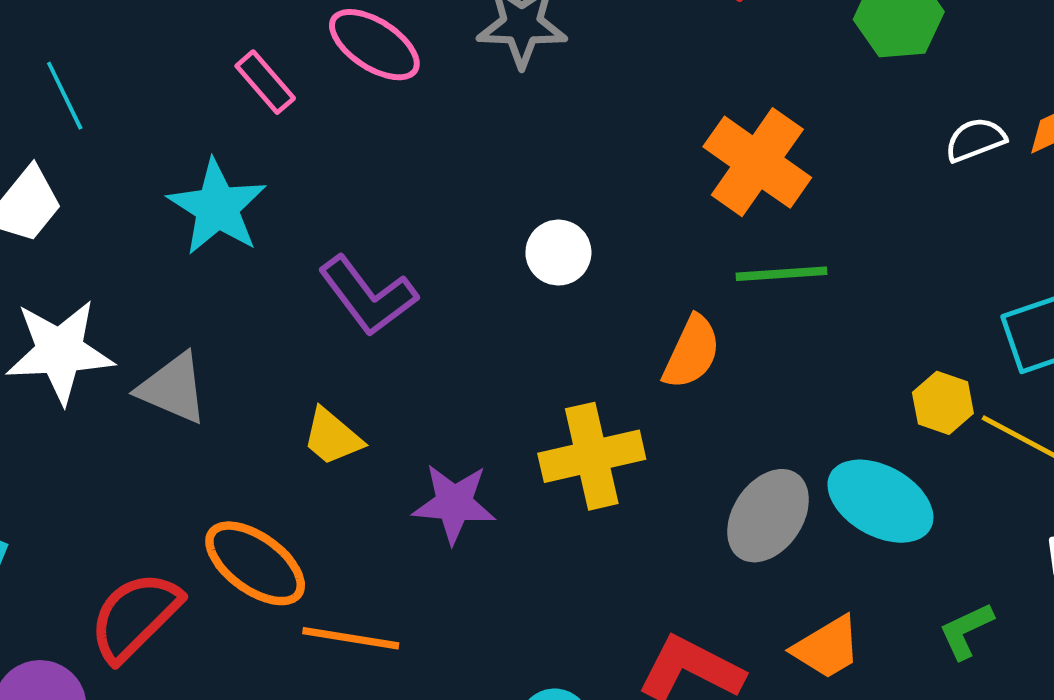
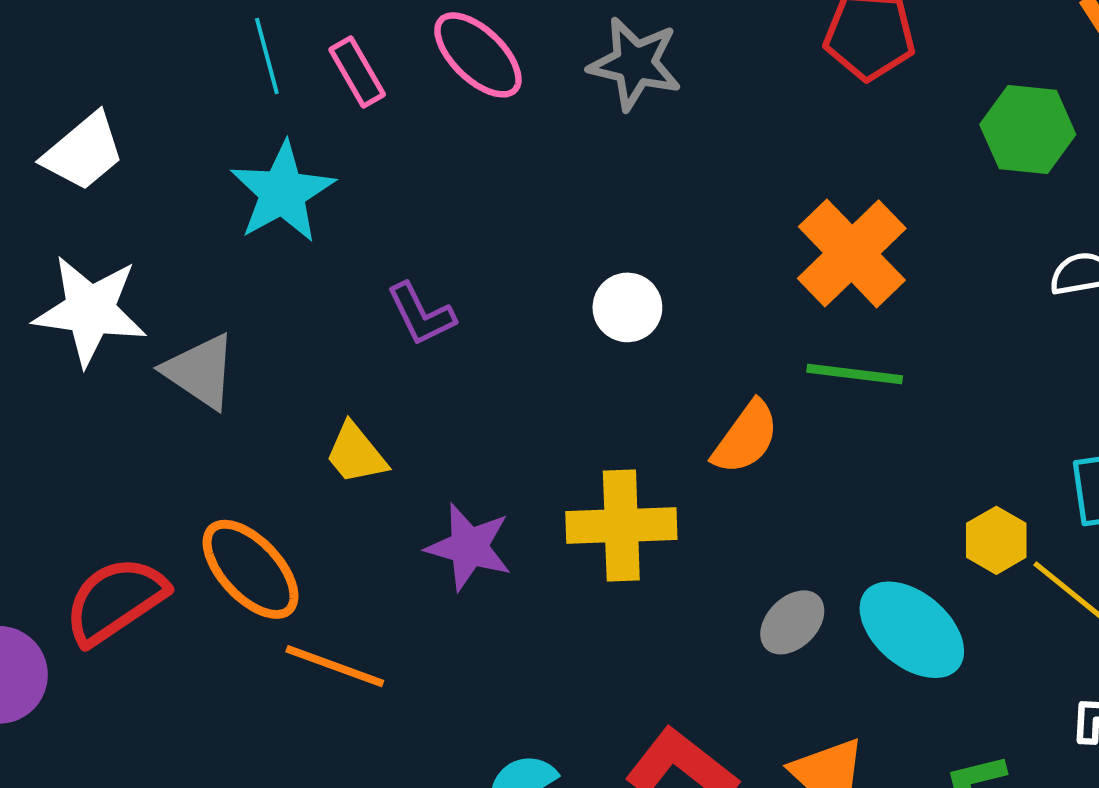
cyan line: (65, 96) -> (267, 56), moved
purple L-shape: (368, 296) -> (421, 314), size x0.7
gray ellipse: (768, 516) -> (792, 622), size x0.7

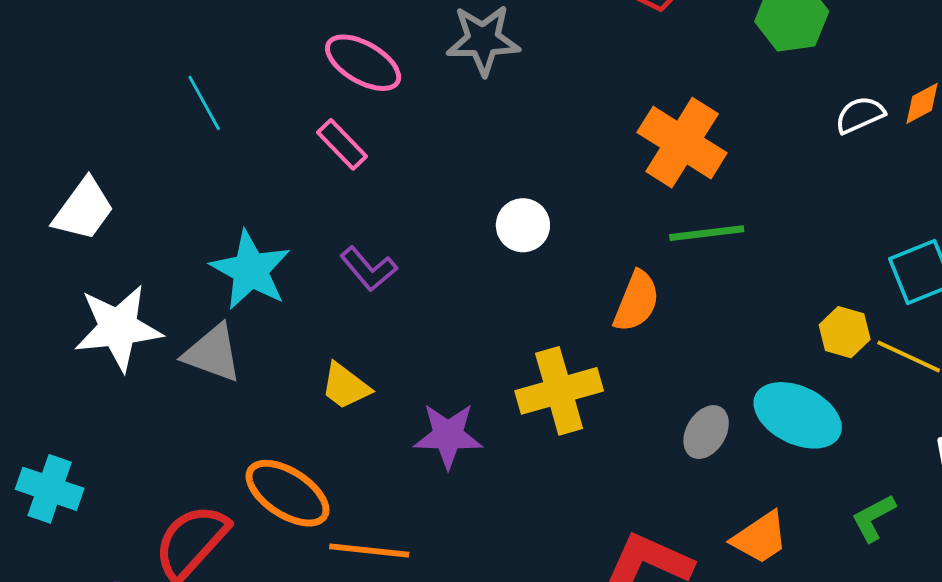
pink rectangle: (357, 72) -> (342, 144), moved
cyan star: (282, 192) -> (251, 270), moved

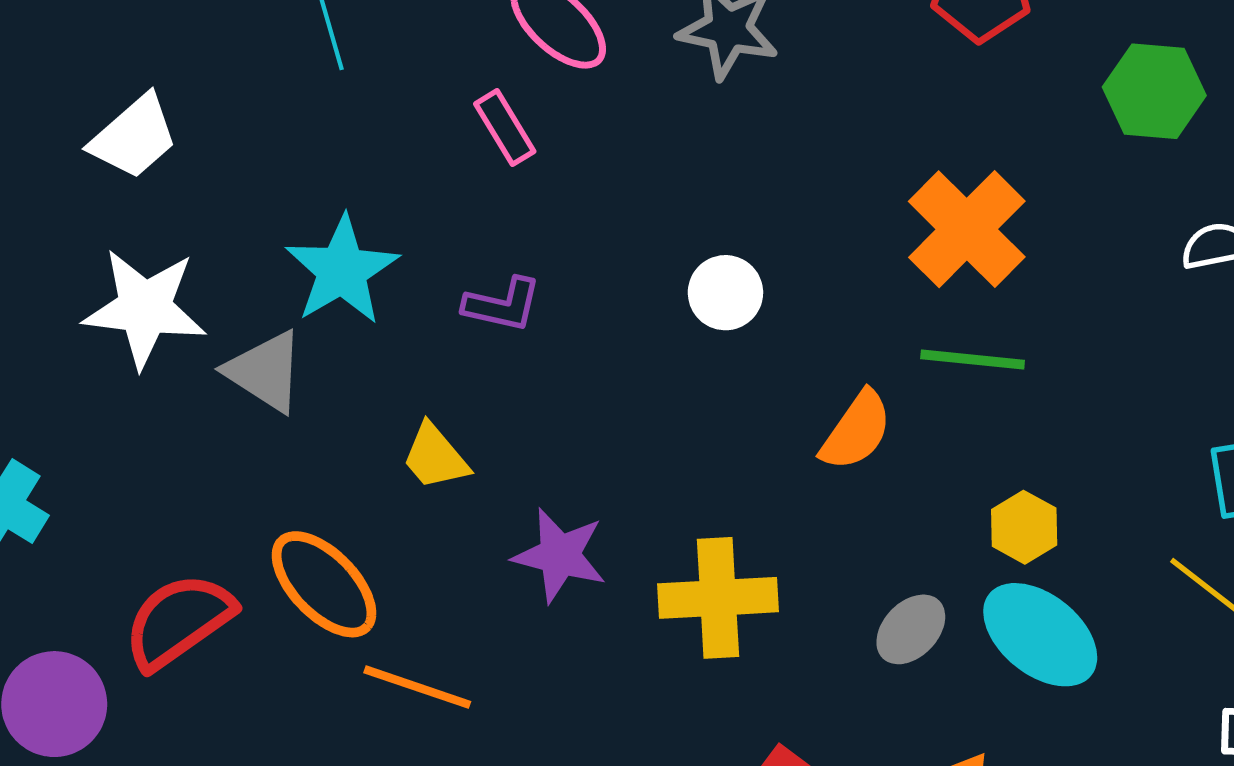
purple L-shape: (368, 269) -> (502, 305), turned -50
yellow hexagon: (845, 332) -> (1024, 527), moved
yellow cross: (559, 391) -> (718, 598), moved

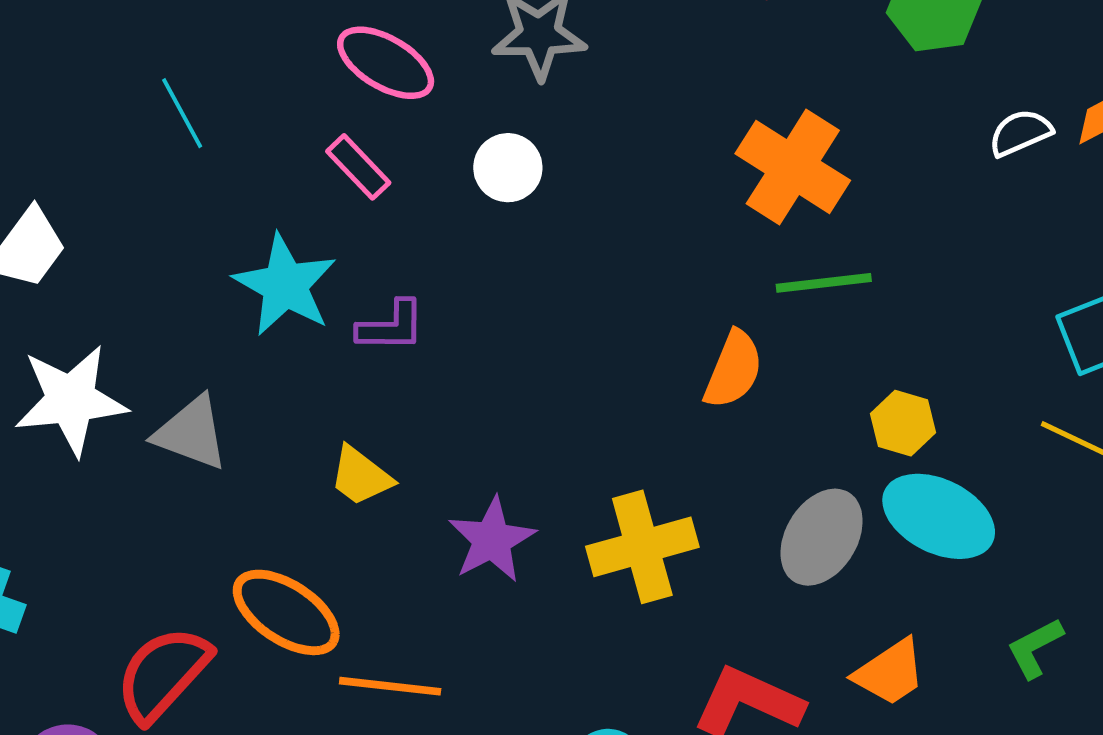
cyan star: (342, 270) -> (285, 285), moved
white circle: (725, 293) -> (508, 168), moved
purple star: (560, 555) -> (492, 540), turned -30
gray ellipse: (911, 629) -> (822, 537), size x1.4

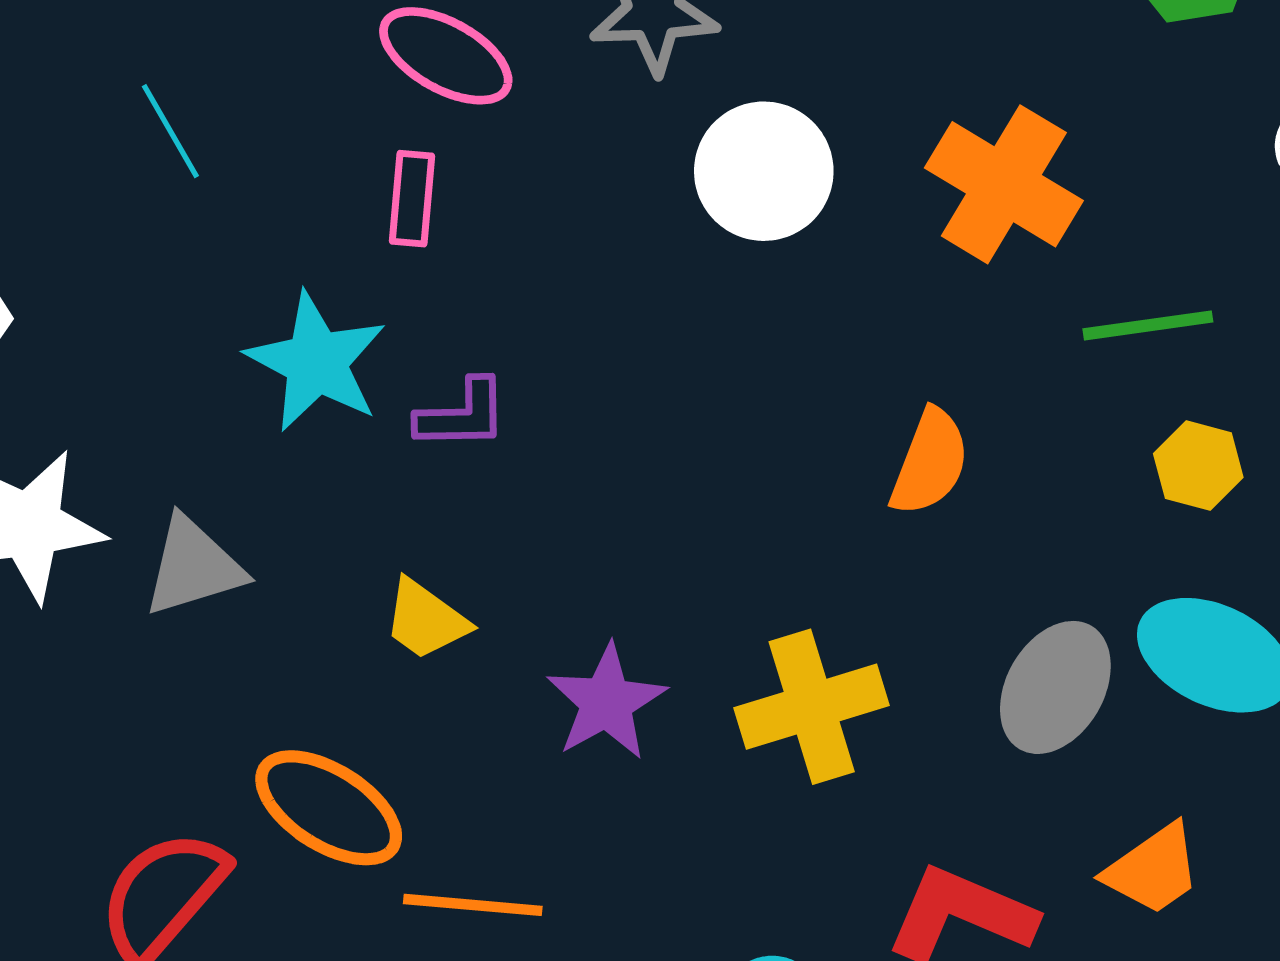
pink rectangle: (358, 167) -> (412, 199), turned 50
white circle: (508, 168) -> (764, 171), moved, size x1.5
green line: (824, 283) -> (1148, 325), moved
yellow hexagon: (903, 423) -> (1198, 466), moved
gray triangle: (191, 433) -> (193, 567), turned -36

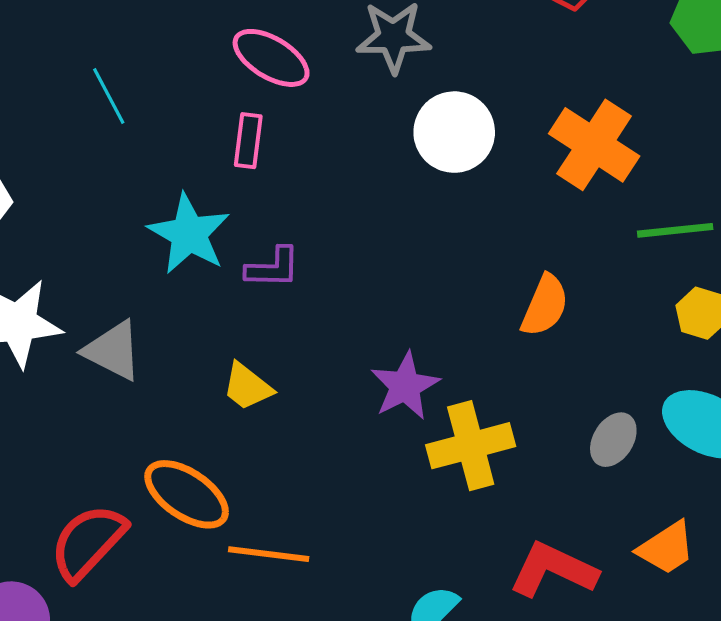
gray triangle: (193, 567) -> (113, 351), turned 42
gray ellipse: (1055, 687) -> (613, 440), size x0.7
purple star: (606, 702) -> (405, 386), moved

